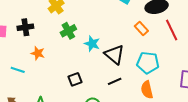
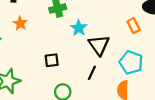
black line: (115, 81) -> (92, 73), turned -56

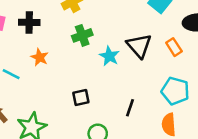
black triangle: (99, 45) -> (139, 46), moved

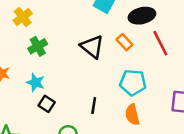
cyan star: (109, 56) -> (35, 82), moved
black square: (81, 97) -> (47, 104), turned -35

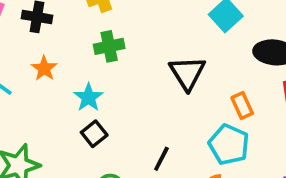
orange rectangle: (124, 42) -> (242, 105), moved

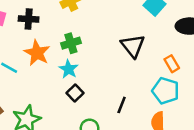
green cross: (109, 46) -> (71, 43), moved
orange star: (44, 68) -> (37, 53), size x1.5

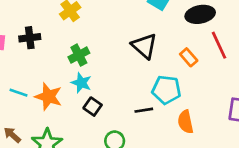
orange star: (37, 53) -> (48, 97), moved
cyan pentagon: (166, 91) -> (166, 90), moved
black line: (122, 105) -> (144, 110), turned 70

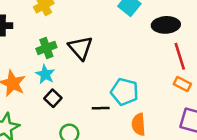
black triangle: (144, 46) -> (80, 48), moved
orange rectangle: (189, 57) -> (182, 84), moved, turned -30

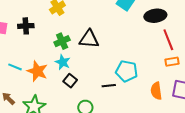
black triangle: (80, 48) -> (89, 39), turned -40
orange rectangle: (182, 84) -> (172, 62), turned -32
orange semicircle: (139, 124) -> (156, 91), moved

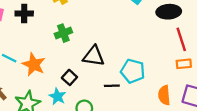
black triangle: (89, 39) -> (94, 56), moved
cyan star: (63, 62) -> (57, 96), moved

